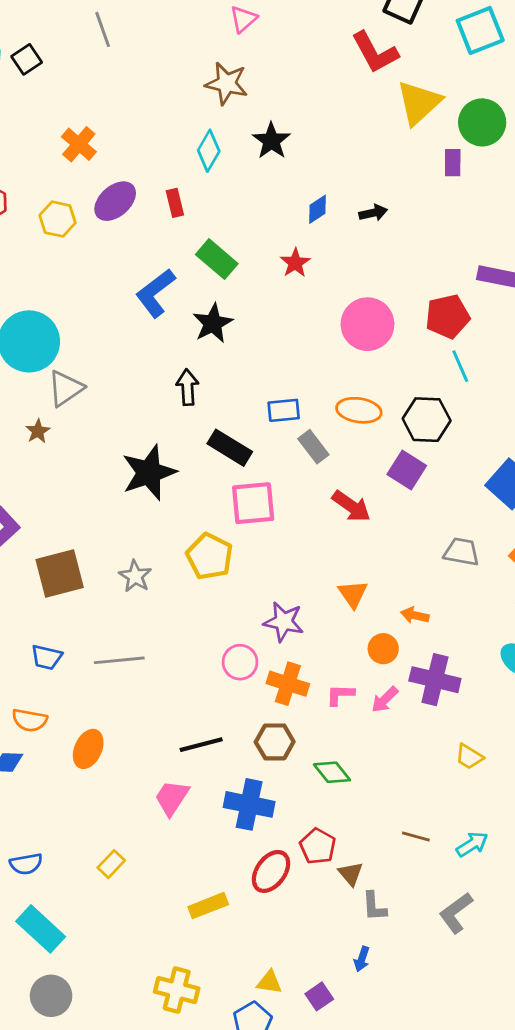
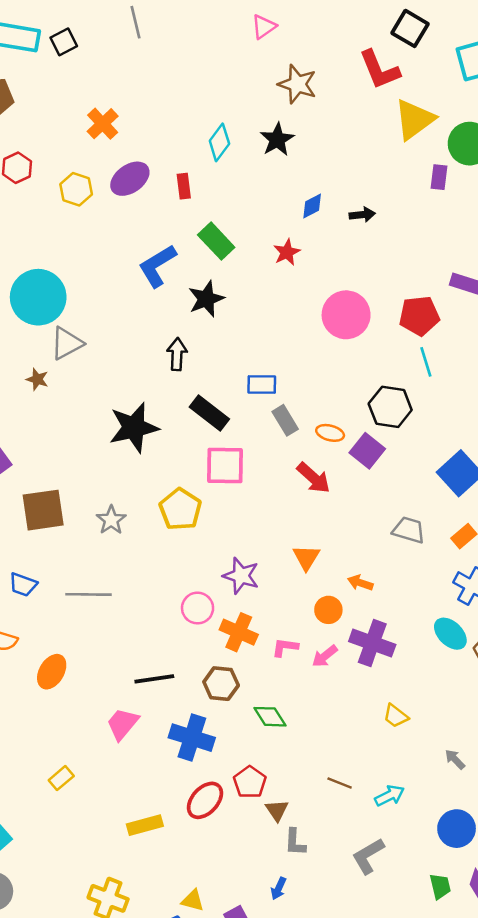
brown star: (227, 83) -> (297, 84), moved
orange ellipse: (359, 410) -> (330, 433), moved, size x0.7
brown star: (38, 431) -> (37, 379), turned -30

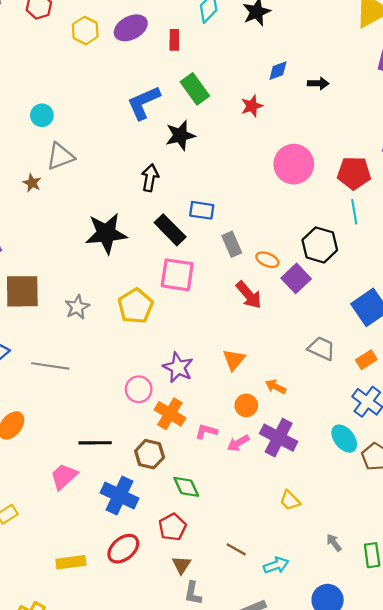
cyan circle: (38, 297) -> (42, 115), size x0.5
blue rectangle: (262, 385) -> (202, 210), moved
red pentagon: (250, 782) -> (172, 527), moved

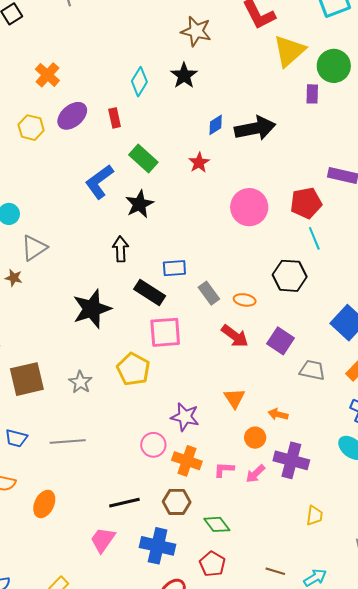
black arrow: (318, 83) -> (255, 128), size x2.0
purple square: (296, 278) -> (280, 341), moved
yellow trapezoid: (290, 500) -> (314, 516), turned -115

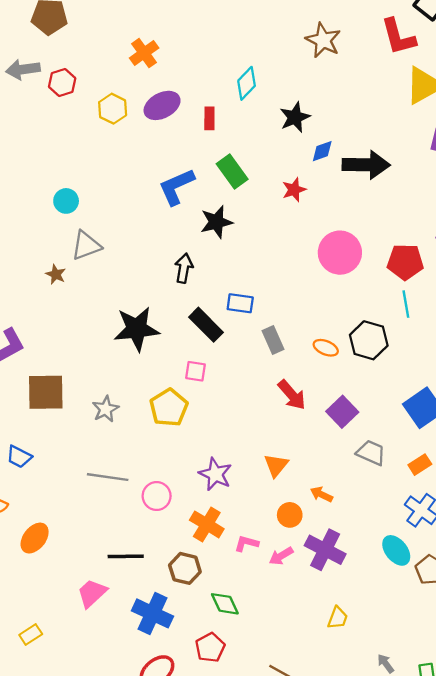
black star: (184, 76) -> (295, 117), moved
orange ellipse: (245, 300) -> (326, 348), moved
pink square: (165, 332) -> (196, 371), moved, size x0.6
gray line: (68, 442) -> (108, 477), moved
pink circle: (153, 445) -> (157, 496), moved

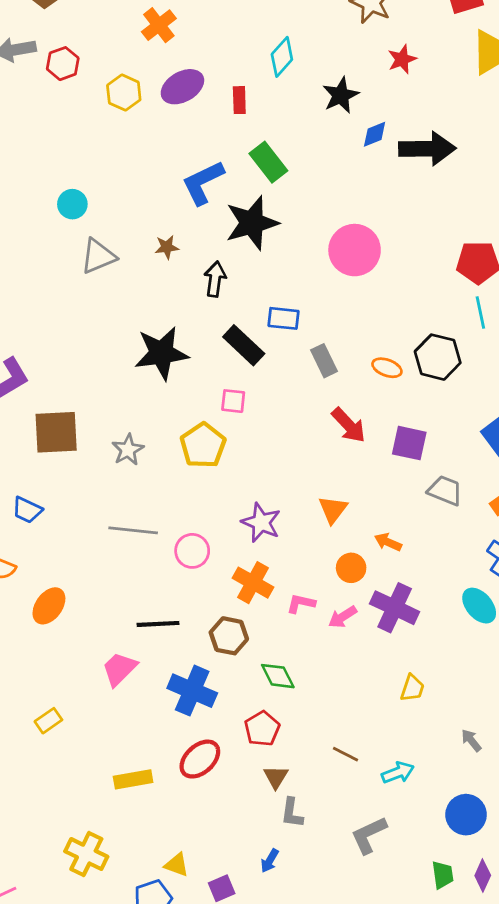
red star: (294, 190) -> (402, 59), moved
black star: (216, 222) -> (252, 223), size x1.4
pink circle: (340, 253) -> (355, 250), moved
brown star: (56, 274) -> (167, 247), moved, turned -30
purple square: (342, 412) -> (409, 443), turned -32

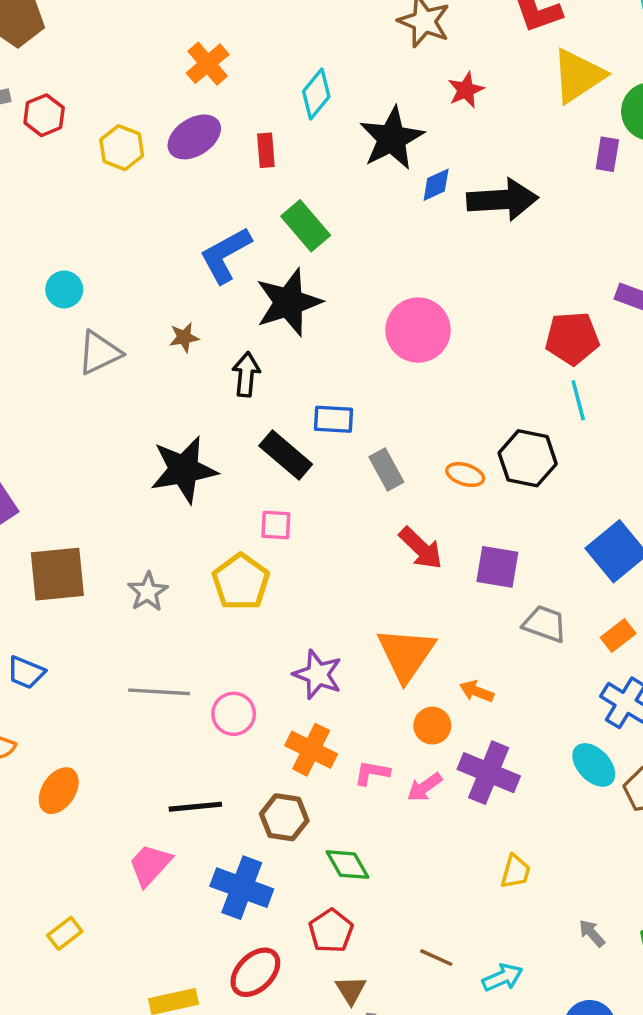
orange cross: (159, 25) -> (208, 64), moved
black star: (341, 95) -> (392, 138), size x1.4
orange triangle: (333, 510) -> (406, 654), size x1.6

